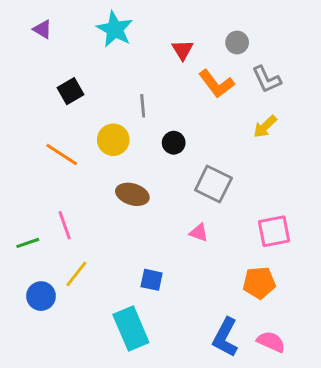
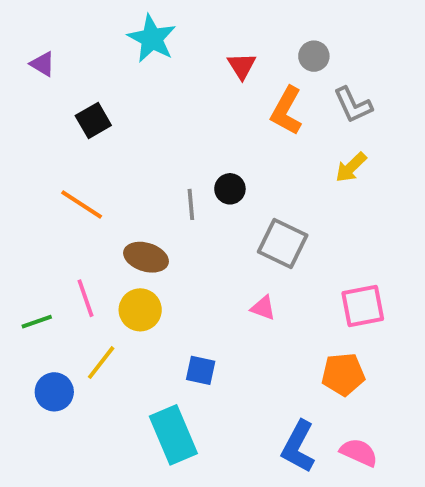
purple triangle: (42, 29) -> (43, 64), moved
orange L-shape: (216, 84) -> (287, 111), turned 66
gray line: (143, 106) -> (191, 204), moved
yellow circle: (113, 140) -> (140, 310), moved
brown ellipse: (132, 194) -> (146, 257), moved

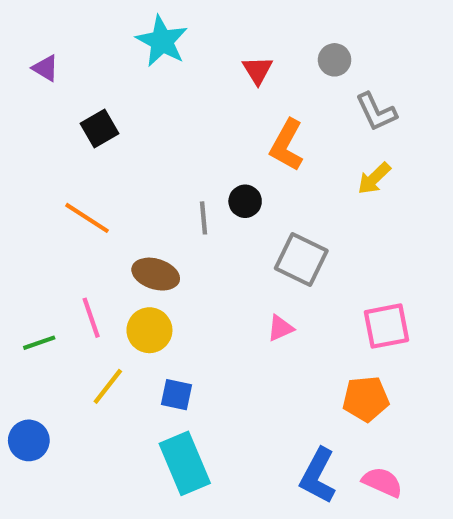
orange L-shape: (287, 111) -> (287, 145), moved
pink triangle: (263, 308) -> (280, 328), turned -44
blue square: (201, 370) -> (176, 395), moved
blue circle: (54, 392) -> (29, 440), moved

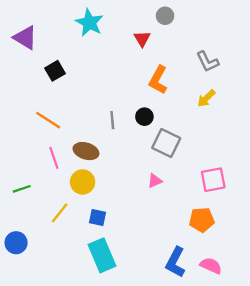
gray circle: (335, 60) -> (165, 16), moved
purple triangle: (45, 68) -> (25, 38), size x1.6
black circle: (245, 201) -> (144, 117), moved
pink line: (91, 318) -> (54, 158), moved

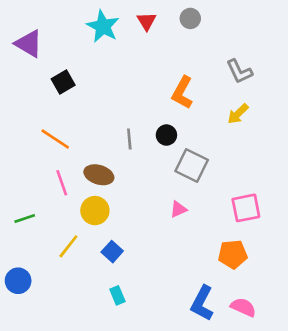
red triangle: (142, 39) -> (147, 21), moved
blue square: (97, 218) -> (112, 252), turned 30
cyan rectangle: (102, 255) -> (117, 295), size x0.5

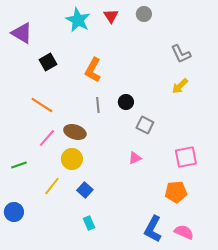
orange L-shape: (182, 93) -> (93, 70), moved
gray square: (192, 166) -> (145, 125), size x0.7
pink line: (62, 183) -> (47, 138), turned 60

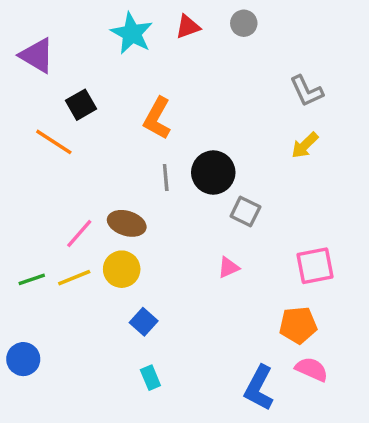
red triangle: (111, 16) -> (188, 27), turned 42
black circle: (126, 102) -> (213, 172), size x1.6
orange line: (42, 105) -> (54, 142), moved
yellow line: (52, 186) -> (74, 278), moved, turned 30
pink semicircle: (184, 232) -> (312, 369), moved

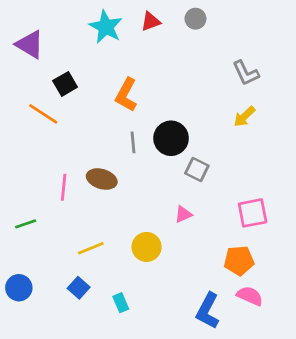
pink line: (79, 234) -> (64, 187), turned -35
yellow circle: (122, 269) -> (147, 247), moved
yellow line: (74, 278) -> (91, 248), moved
blue square: (144, 322) -> (79, 288), moved

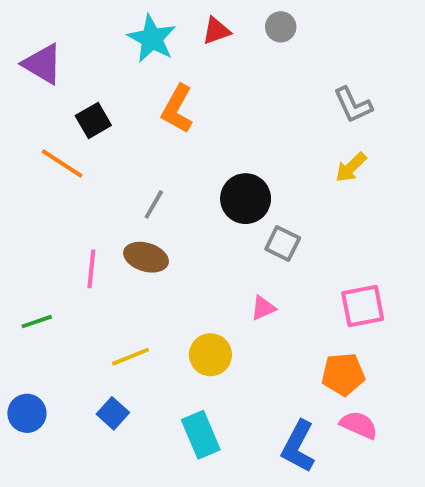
orange L-shape: (126, 95) -> (177, 109), moved
gray line: (133, 142) -> (154, 204), moved, turned 35
cyan rectangle: (121, 303) -> (201, 435), moved, size x1.6

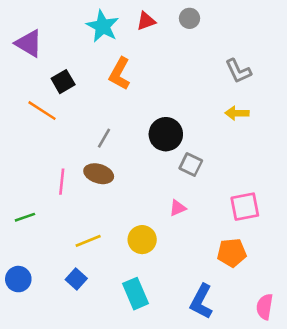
yellow arrow: (351, 167) -> (237, 113), turned 45
pink semicircle: (359, 425) -> (265, 307), moved, turned -105

